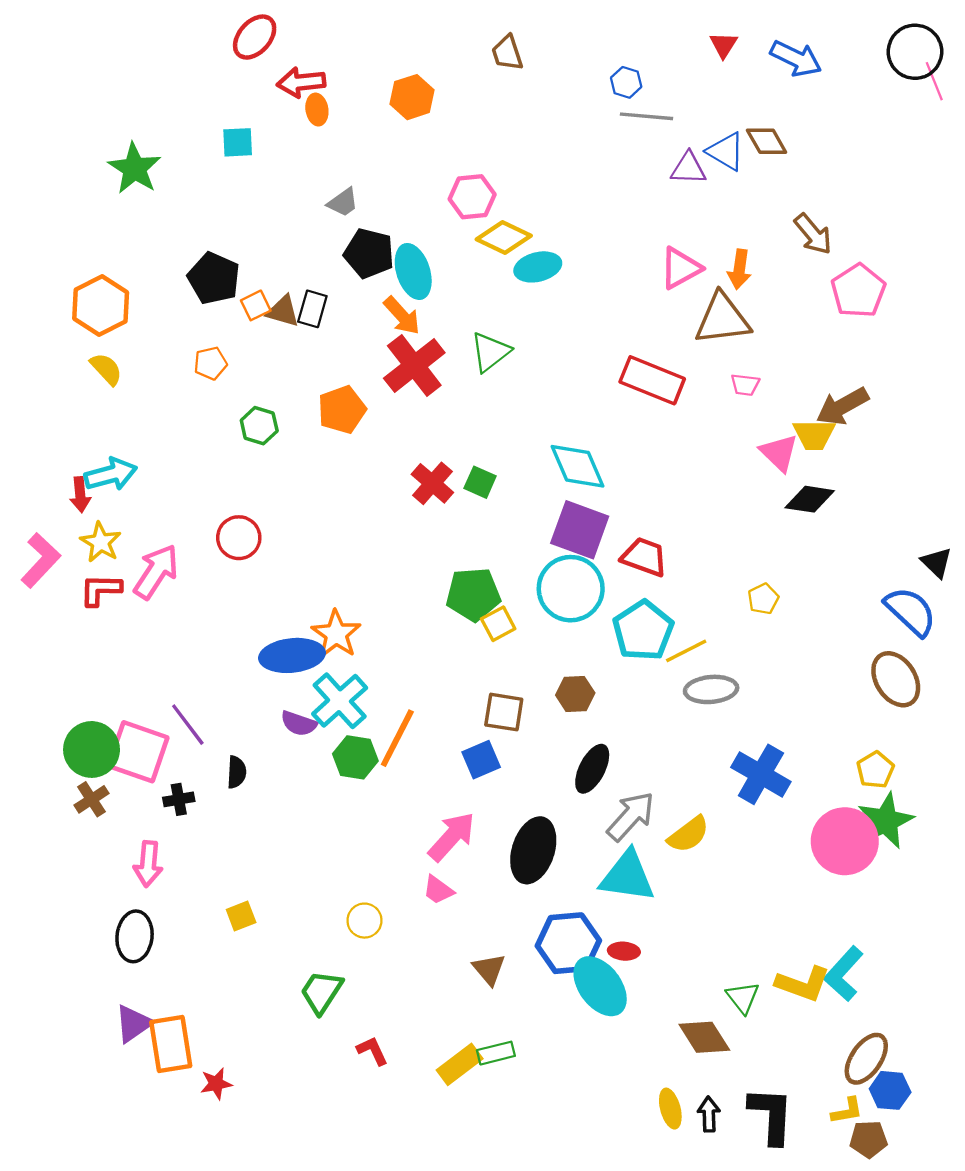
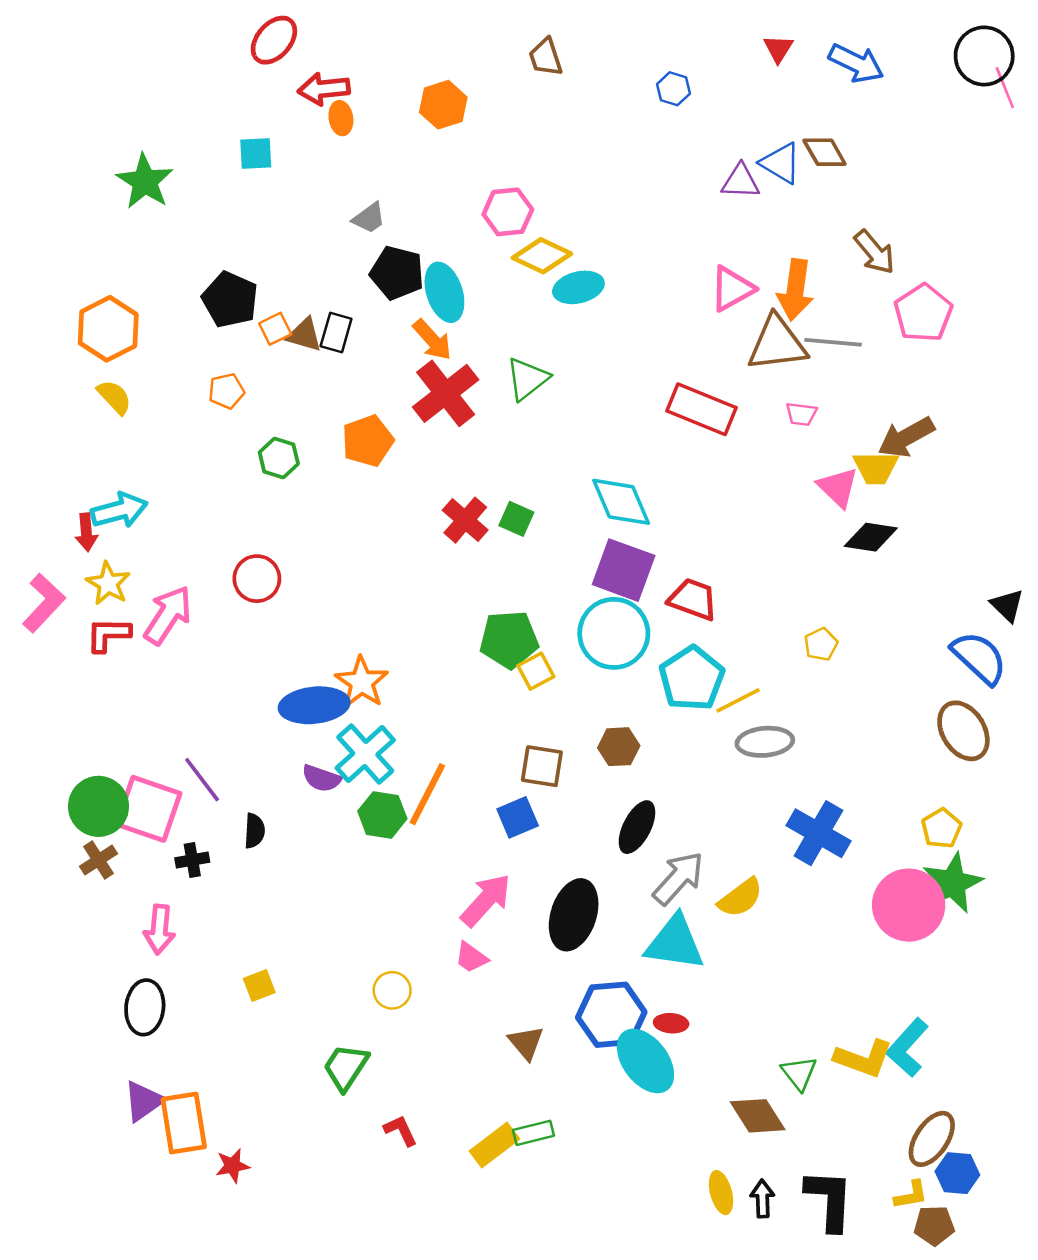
gray line: (647, 116) -> (833, 342), moved
orange arrow: (739, 269) -> (795, 290), size x1.4

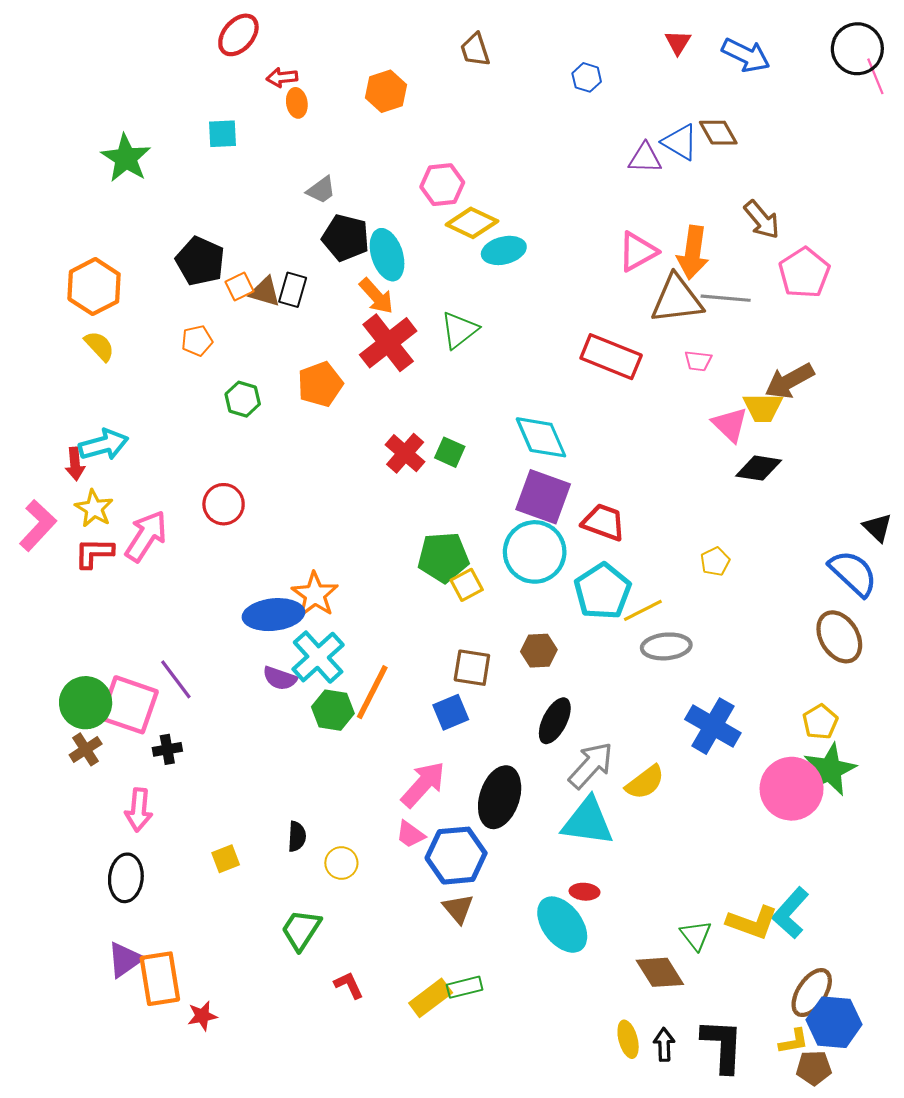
red arrow: (324, 89) -> (282, 77), size x0.7
black semicircle: (254, 831) -> (297, 836), moved
blue hexagon: (611, 1015) -> (456, 856), moved
blue hexagon: (957, 1173) -> (834, 1022), size x1.4

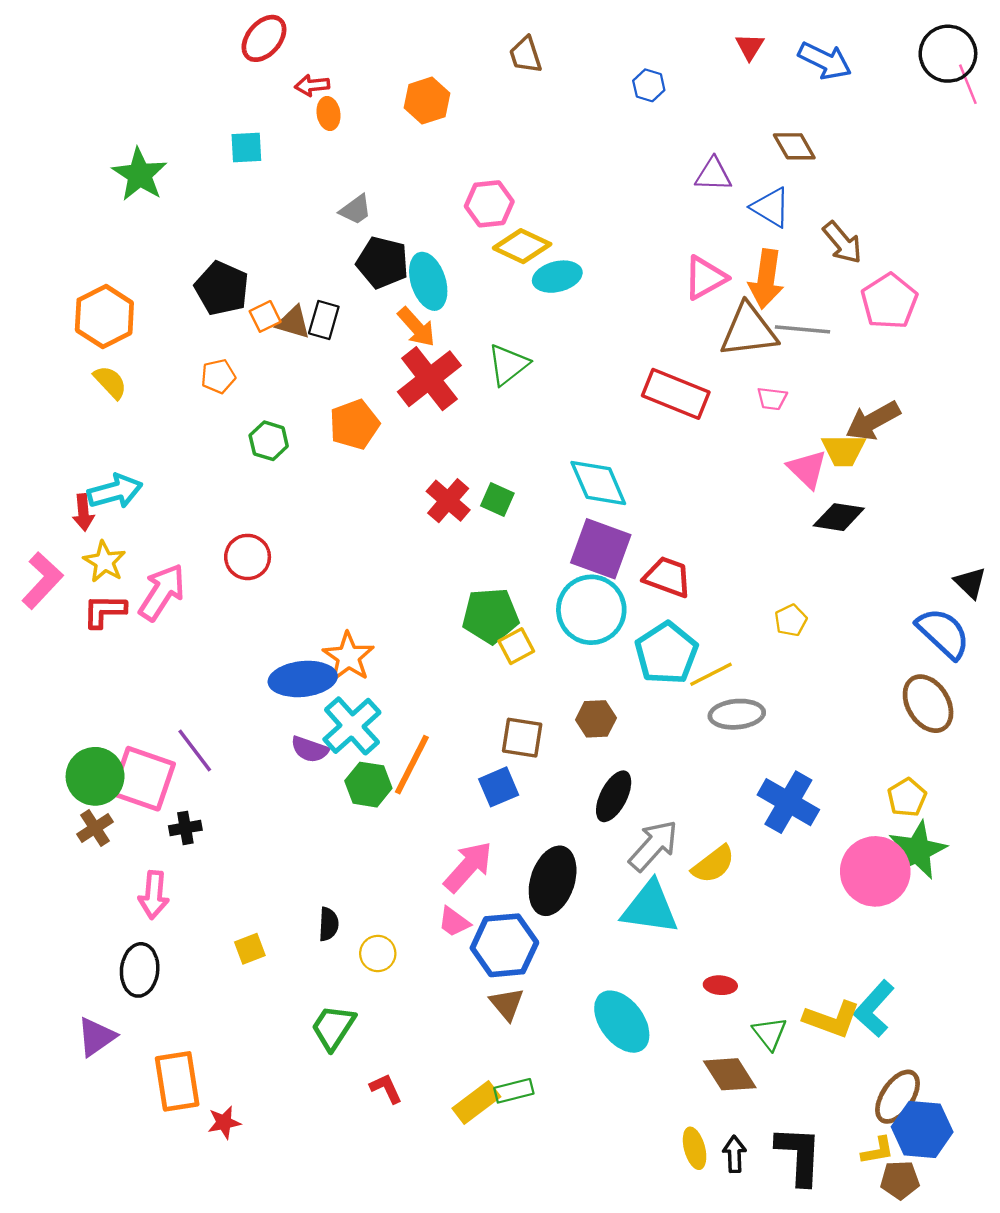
blue triangle: (680, 142) -> (771, 207), moved
red ellipse: (585, 892) -> (720, 985), moved
purple triangle: (125, 960) -> (96, 1037), moved

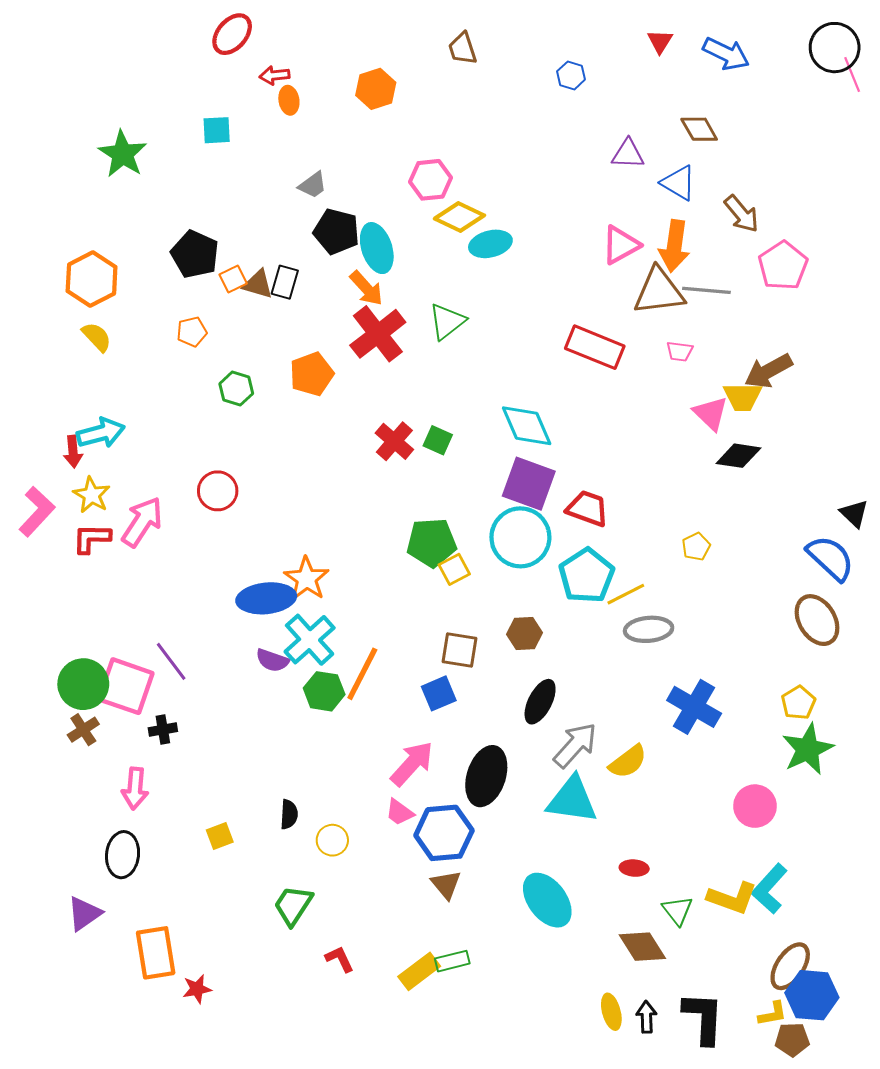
pink circle: (875, 871) -> (755, 806), moved, size x0.7

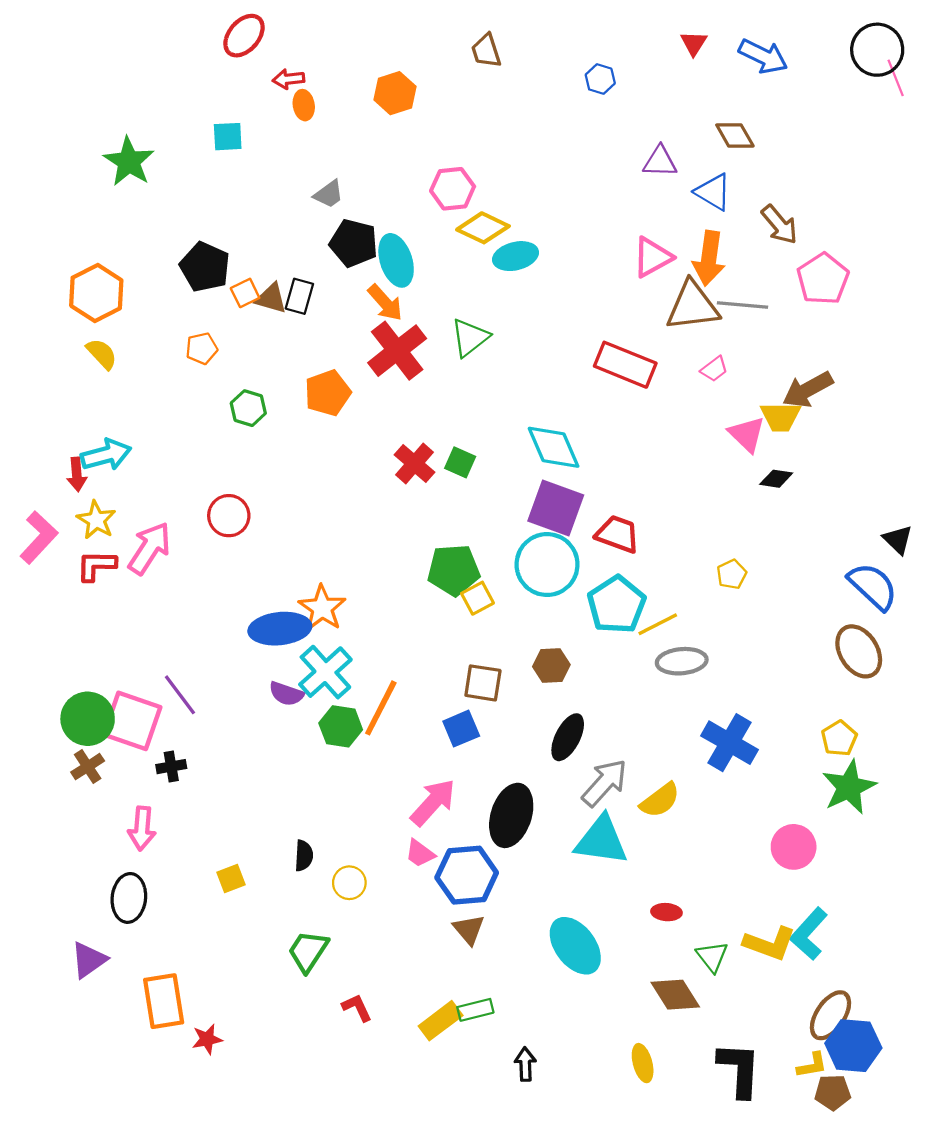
pink trapezoid: (680, 351) -> (714, 369), turned -44
black diamond: (738, 456) -> (776, 479), size x0.7
black arrow: (646, 1017) -> (525, 1064), moved

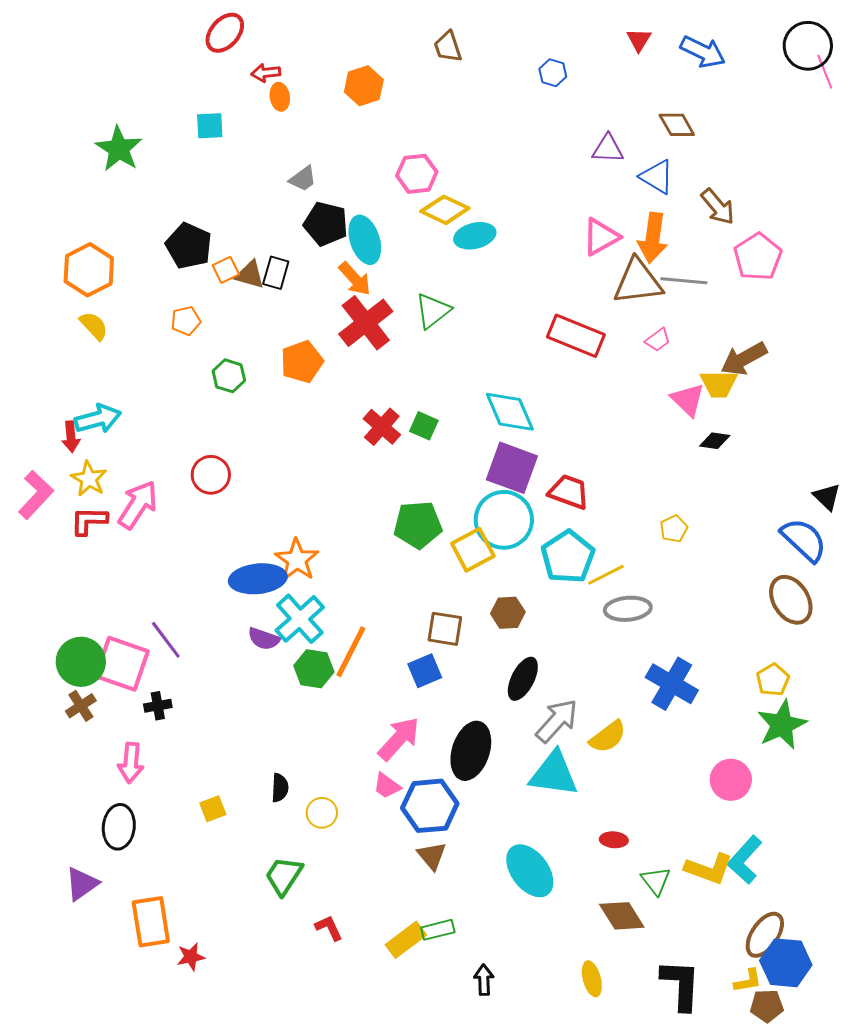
yellow square: (478, 598) -> (473, 550), moved, size x1.4

